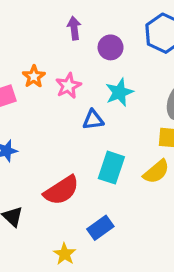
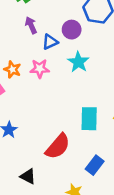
purple circle: (111, 47) -> (72, 30), moved
pink star: (68, 86) -> (40, 69), turned -30
blue triangle: (93, 120) -> (50, 42), moved

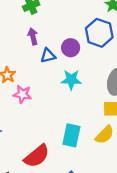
cyan star: (78, 62) -> (71, 80), turned 30
pink star: (40, 69) -> (22, 94), moved

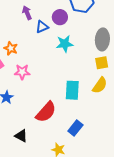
pink star: (22, 94) -> (22, 72), moved

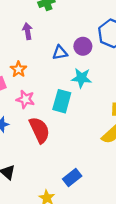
purple arrow: (27, 13) -> (27, 31), moved
cyan rectangle: (72, 90) -> (62, 101), moved
red semicircle: (46, 112) -> (39, 130), moved, turned -80

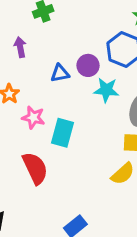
cyan star: (81, 78) -> (106, 90), moved
pink star: (25, 99) -> (33, 117), moved

